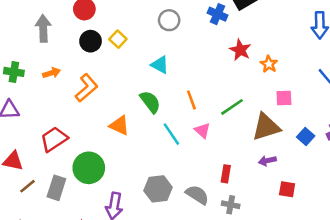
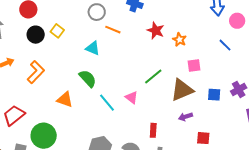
orange line: (191, 100) -> (113, 30), moved, turned -42
blue square: (306, 136) -> (214, 95), turned -32

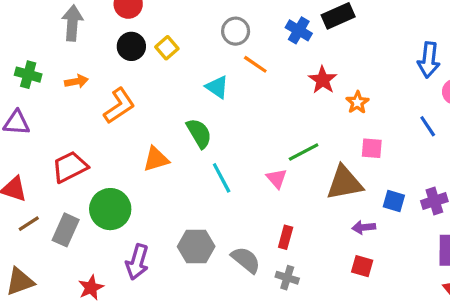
pink triangle: (131, 97) -> (277, 178), moved
orange triangle: (65, 100) -> (156, 159), turned -48
purple arrow: (185, 117) -> (364, 227), moved

